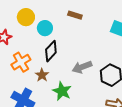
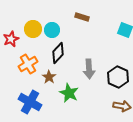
yellow circle: (26, 17) -> (33, 29), moved
gray arrow: (82, 67) -> (89, 69), turned -72

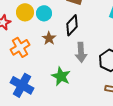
black diamond: (58, 53) -> (72, 25), moved
brown star: (49, 77) -> (49, 38), moved

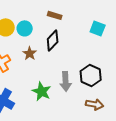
gray arrow: (81, 52) -> (66, 81), moved

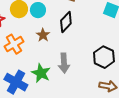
gray arrow: (66, 81) -> (64, 63), moved
green star: (42, 91) -> (41, 73), moved

